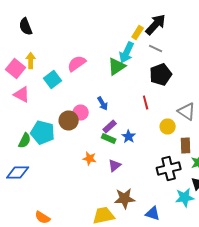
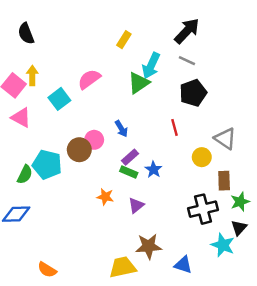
yellow rectangle: (138, 32) -> (124, 40), moved
cyan star: (185, 198) -> (223, 245), turned 30

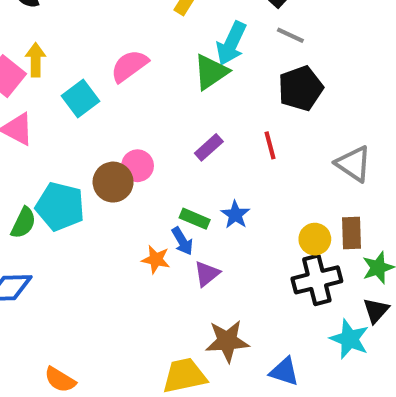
blue arrow: (121, 129) -> (182, 241), moved
purple rectangle: (130, 157) -> (209, 147), moved
yellow circle: (202, 157) -> (315, 239), moved

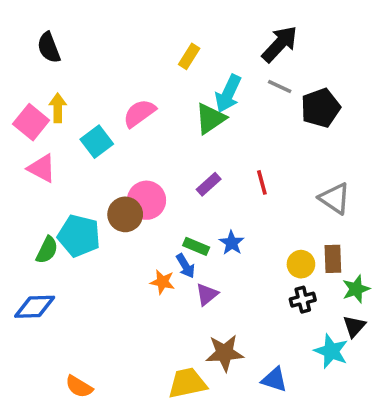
black pentagon: (301, 88) -> (320, 108), moved
pink circle: (138, 166) -> (146, 200), size x1.4
black cross: (317, 280) -> (303, 300), size x0.6

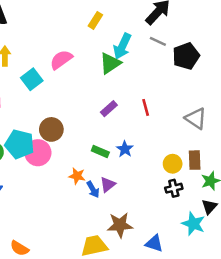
pink circle: (146, 200) -> (38, 153), moved
blue arrow: (186, 266) -> (93, 189), moved

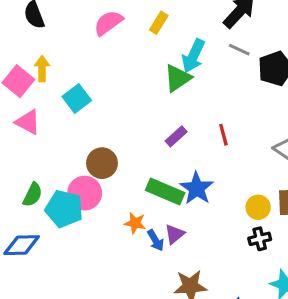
pink semicircle: (61, 60) -> (108, 23), moved
cyan pentagon: (20, 144) -> (64, 209), moved
blue star: (125, 149) -> (197, 188), size x1.5
green rectangle: (100, 151) -> (165, 192), size x1.6

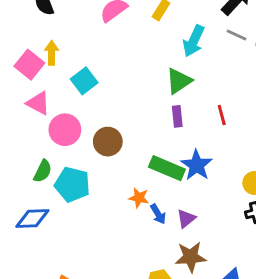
green triangle: (178, 78) -> (179, 81), moved
purple rectangle: (176, 136) -> (177, 116), turned -54
pink circle: (85, 193) -> (65, 130), moved
purple triangle: (175, 234) -> (186, 218), moved

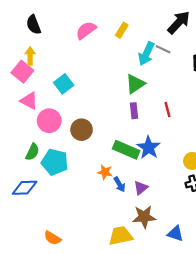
gray line: (236, 35) -> (163, 49), moved
yellow arrow: (52, 53) -> (30, 56), moved

